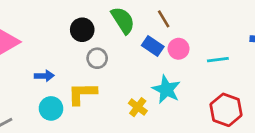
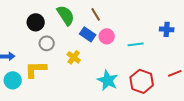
cyan star: (166, 89) -> (108, 80), moved
yellow cross: (138, 107) -> (74, 57), moved

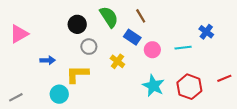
blue cross: (167, 29) -> (206, 32), moved, turned 32
pink circle: (107, 36) -> (152, 50), moved
cyan circle: (13, 80) -> (59, 94), moved

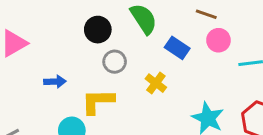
brown line: (141, 16) -> (206, 14), moved, turned -40
pink circle: (152, 50) -> (218, 40), moved

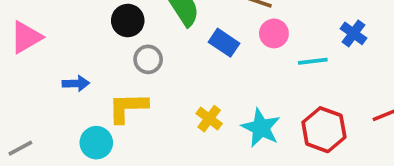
yellow cross: (156, 83) -> (209, 119), moved

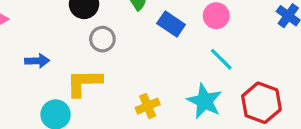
cyan line: (313, 61) -> (221, 59), moved, turned 52
yellow cross: (209, 119) -> (148, 106), moved, turned 30

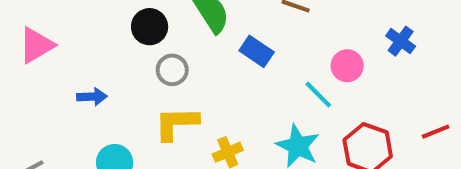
pink circle: (216, 16) -> (347, 66), moved
yellow L-shape: (84, 83) -> (176, 123), moved

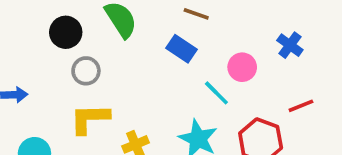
blue rectangle: (257, 51) -> (182, 49), moved
red line: (436, 132) -> (301, 106), moved

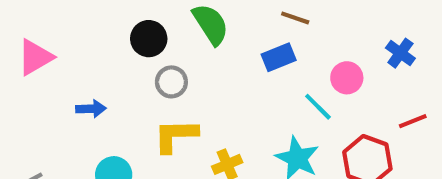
blue rectangle: (182, 49) -> (279, 57), turned -56

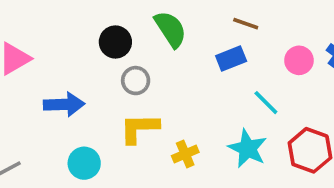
pink circle: (347, 78) -> (299, 60), moved
blue arrow: (91, 109) -> (64, 104), size x1.5

